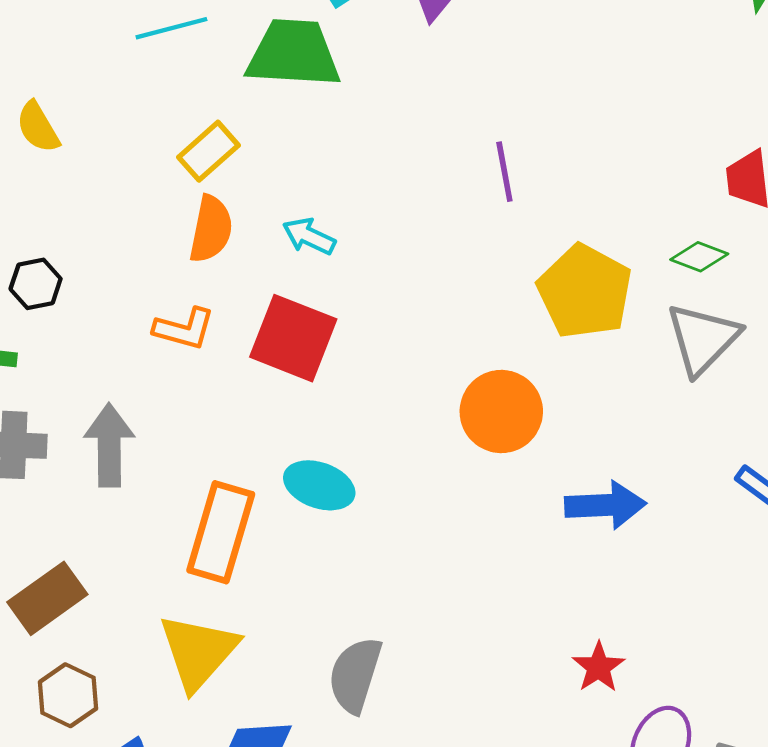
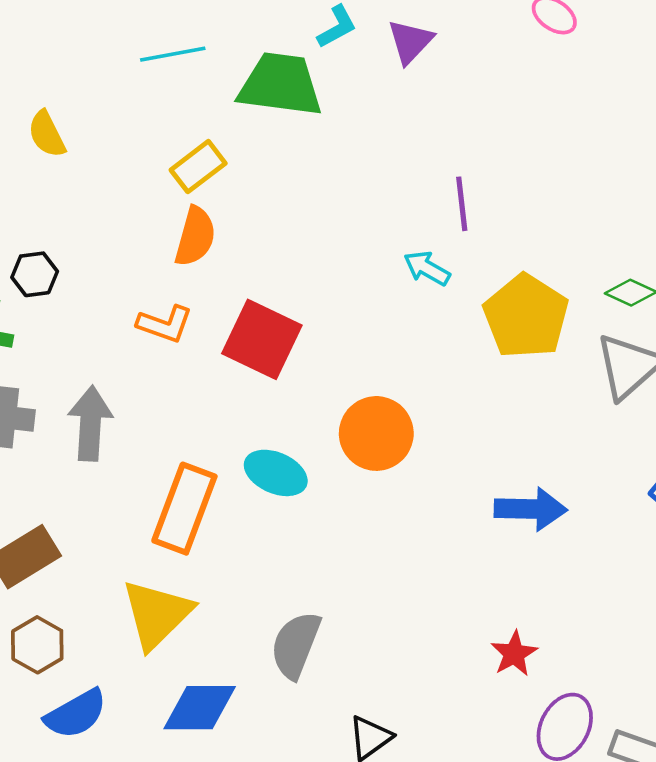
cyan arrow: (309, 236) -> (427, 268), moved
orange circle: (501, 412) -> (376, 433), moved

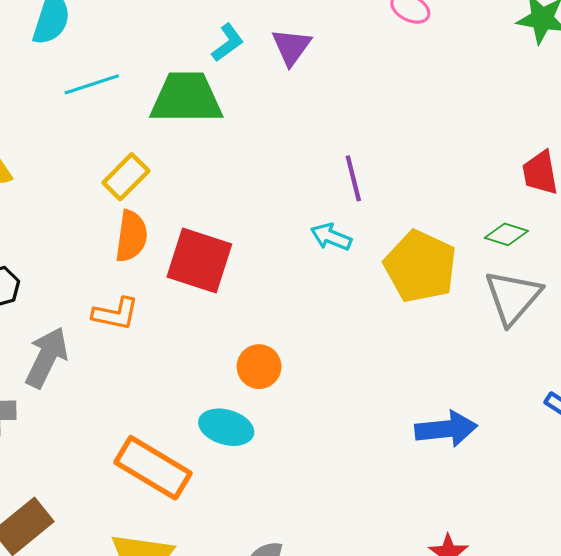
red square: (262, 339) -> (199, 260), moved
gray arrow: (90, 423) -> (47, 357), moved, turned 30
orange circle: (376, 433) -> (259, 367), moved, size x0.7
orange rectangle: (184, 509) -> (153, 468), turned -72

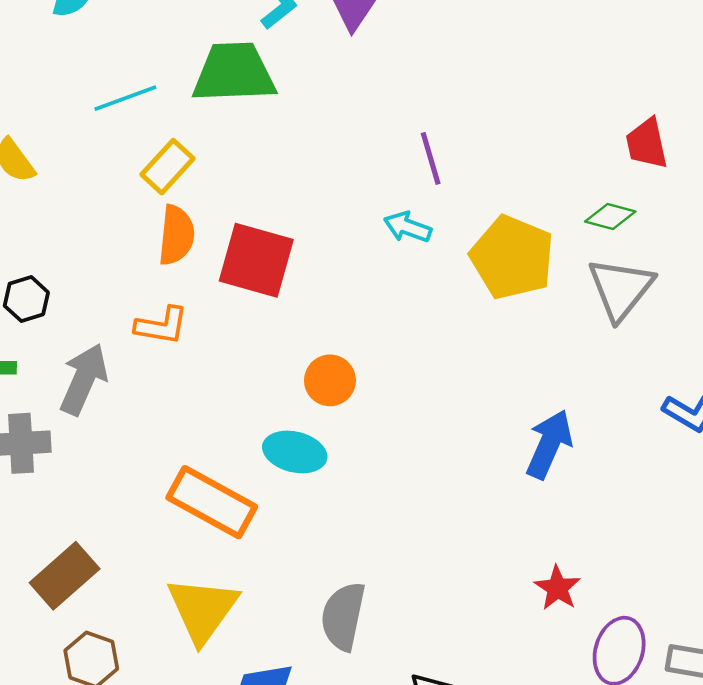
cyan line: (92, 84) -> (125, 98), moved
blue arrow: (446, 429) -> (549, 444), turned -58

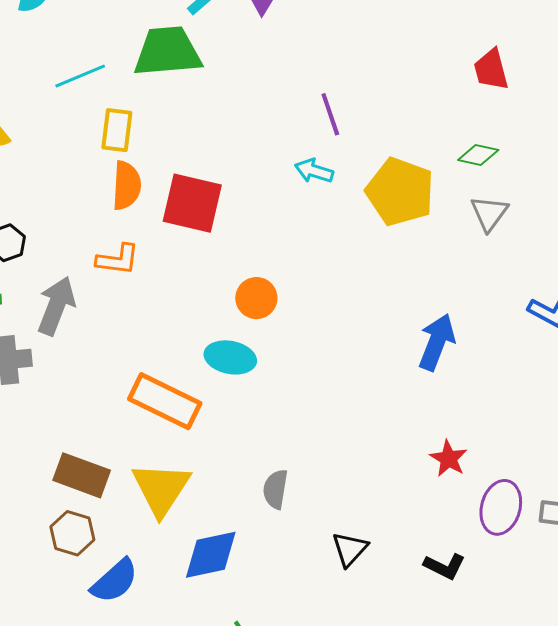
red trapezoid: (647, 144) -> (491, 70), moved
yellow rectangle: (168, 167) -> (117, 130), turned -33
gray triangle: (621, 289) -> (489, 213), size x0.7
brown rectangle: (65, 576) -> (82, 475), moved, turned 64
gray semicircle: (343, 616) -> (275, 489), size x0.7

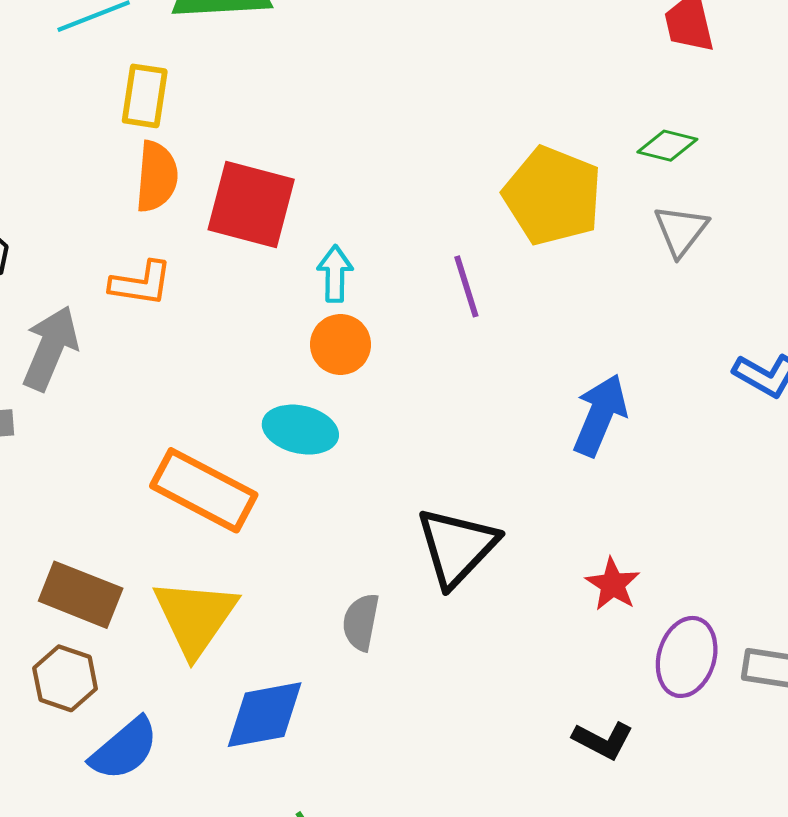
purple line: (330, 114) -> (466, 286), moved
cyan arrow: (314, 171) -> (335, 274), moved, turned 72
black triangle: (350, 549) -> (457, 547), moved, size x1.6

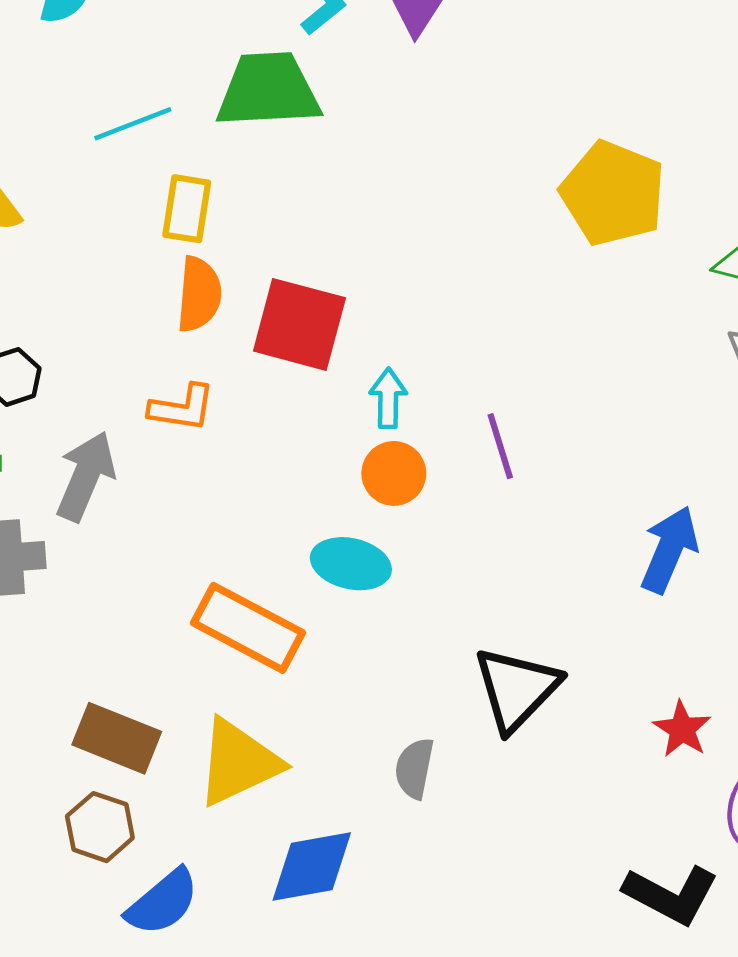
yellow pentagon: (553, 196) -> (613, 193), moved
purple line: (466, 286) -> (500, 446), moved
yellow triangle: (195, 617) -> (238, 762), turned 30
black L-shape: (603, 740) -> (671, 895), size x1.5

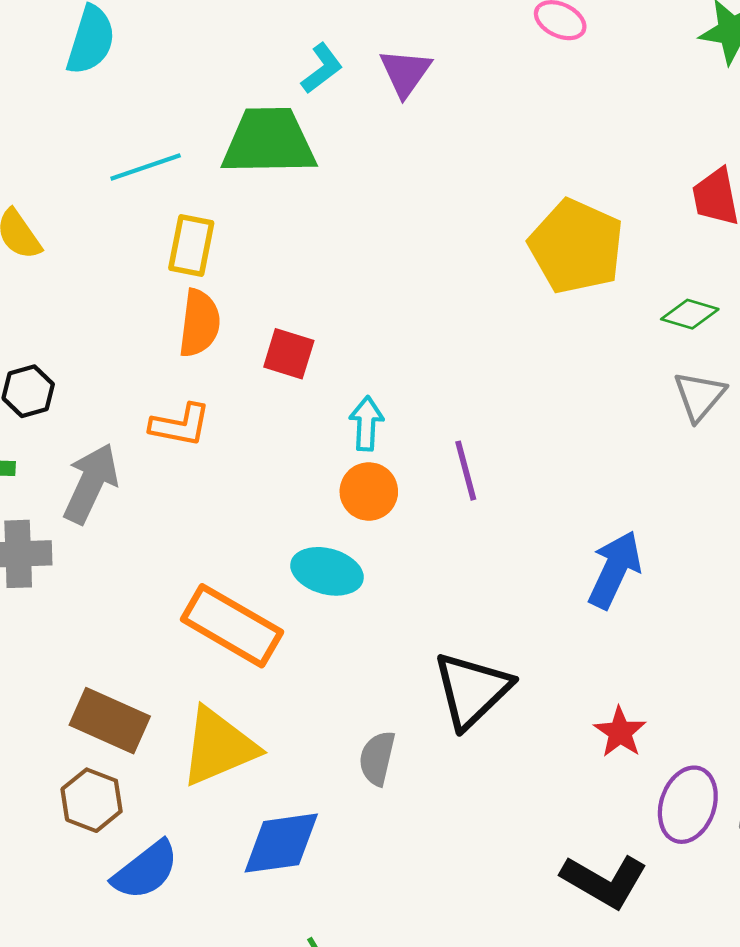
red square: (299, 324) -> (289, 354), size x0.6

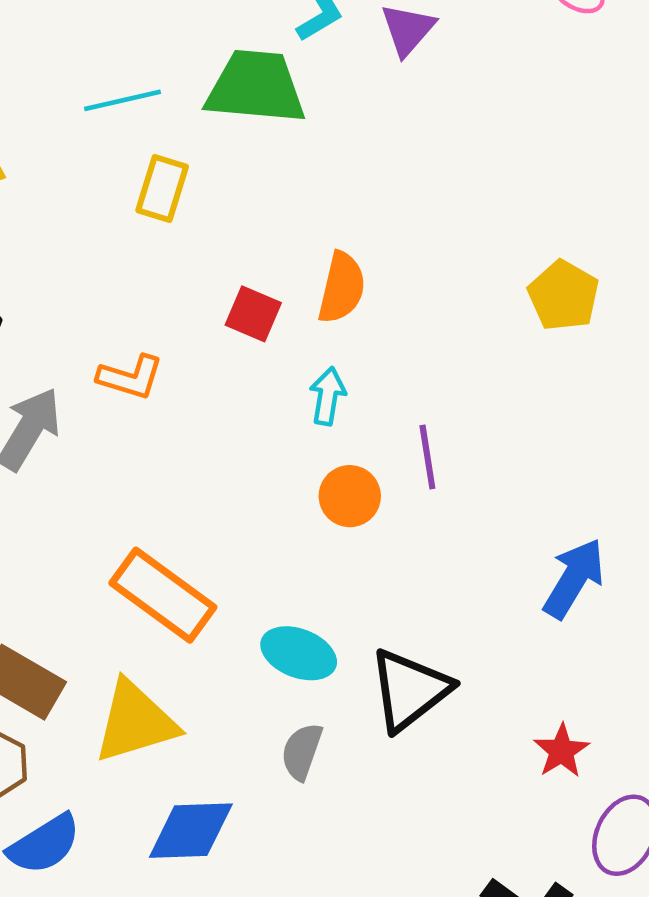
yellow pentagon: (576, 246) -> (564, 296), moved, size x0.7
orange semicircle: (199, 323) -> (342, 288), moved
orange circle: (369, 491) -> (350, 496), moved
cyan ellipse: (327, 571) -> (299, 653), moved

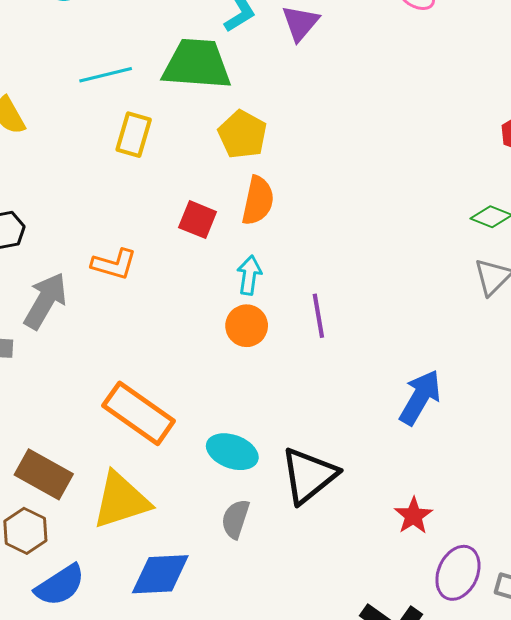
yellow pentagon: (564, 296) -> (242, 134), moved
orange circle: (350, 496) -> (247, 326), moved

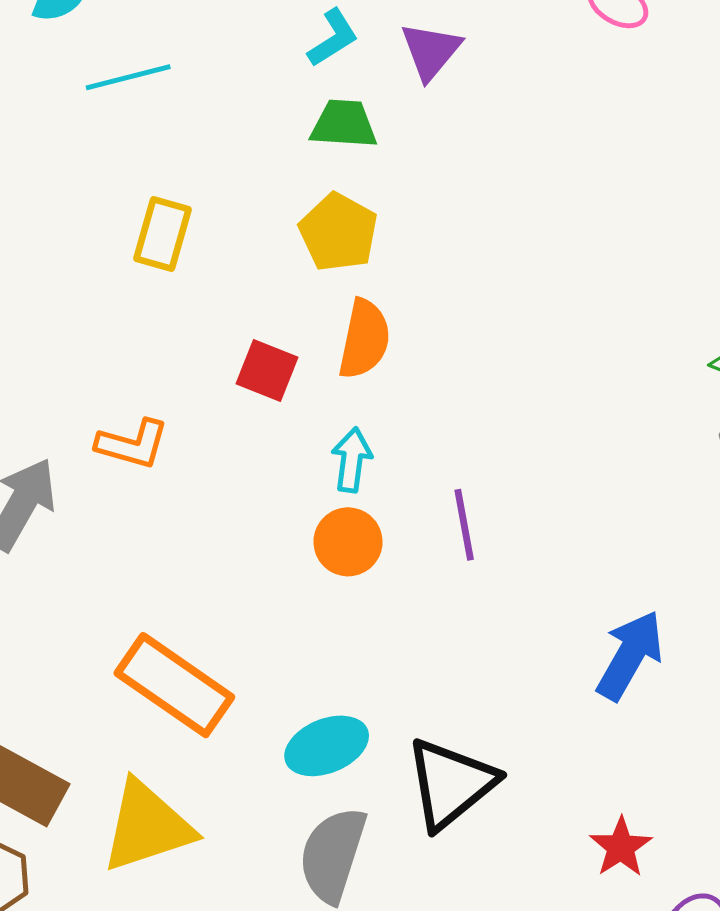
green trapezoid: (197, 64) -> (344, 124), moved, size x0.6
cyan line: (106, 75) -> (128, 77), moved
cyan ellipse: (232, 452) -> (327, 746), turned -42
gray semicircle: (235, 519) -> (333, 855), size x1.5

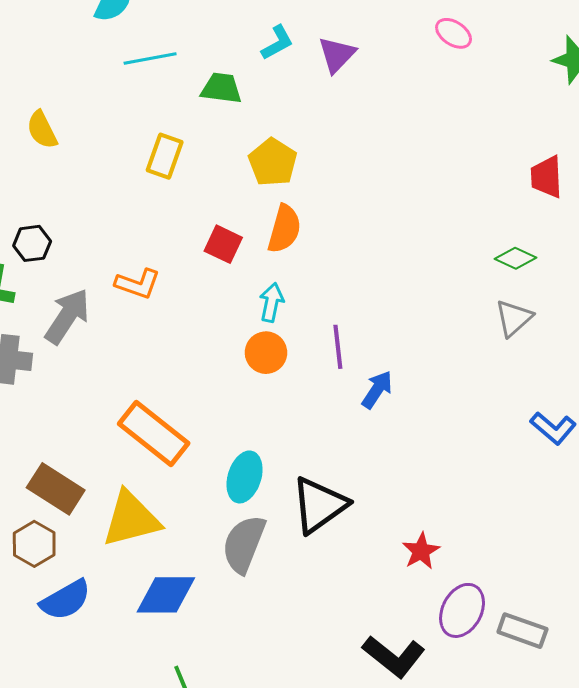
green trapezoid: (344, 124) -> (221, 88), moved
blue arrow: (630, 655) -> (377, 390), moved, size x0.7
cyan ellipse: (327, 746) -> (245, 477), turned -54

